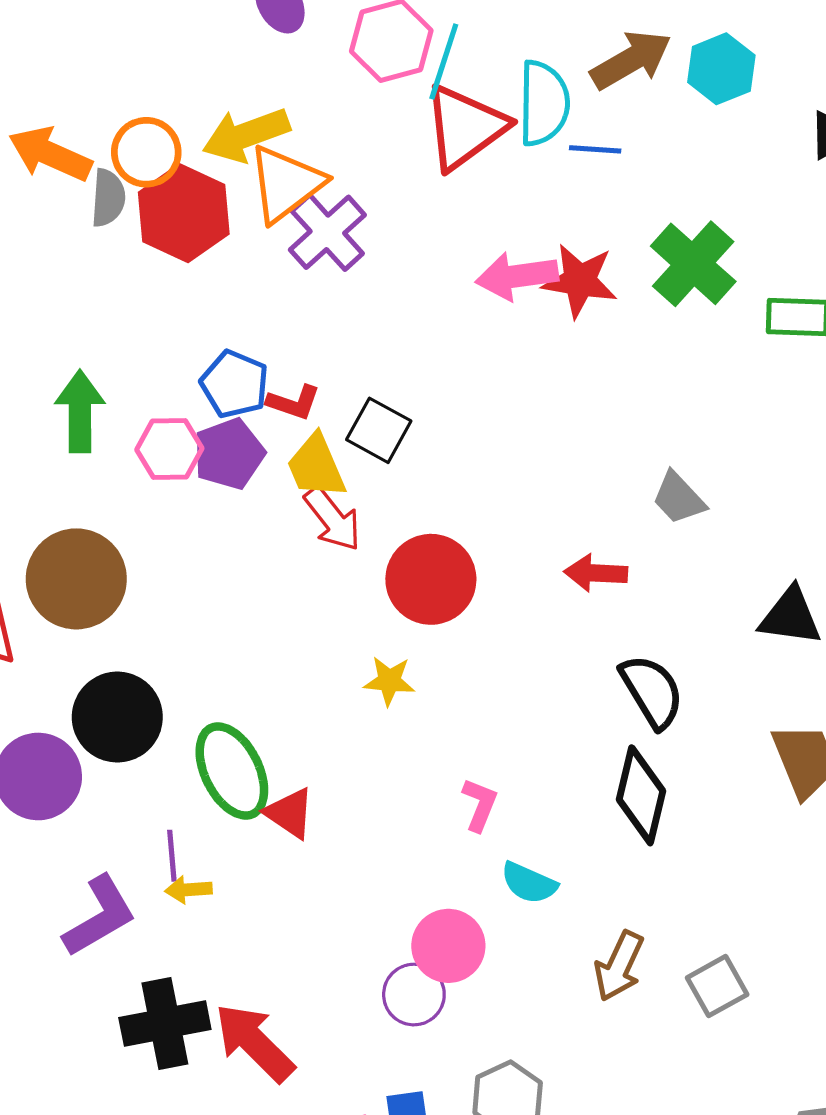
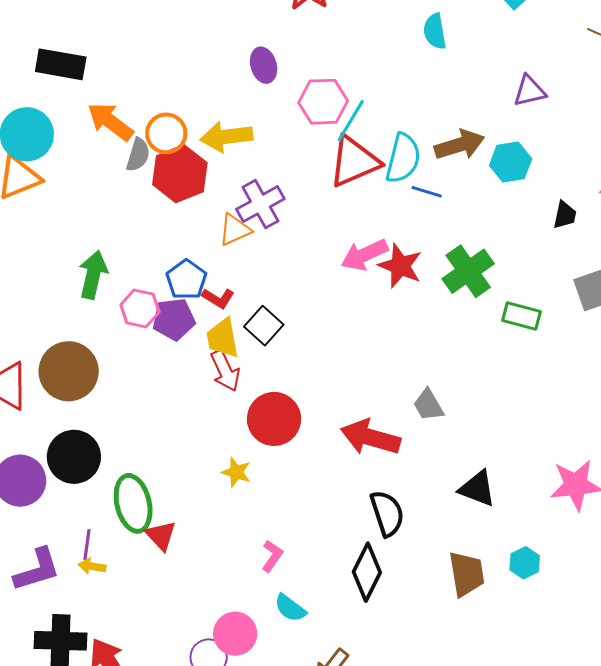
orange triangle: (286, 184) -> (235, 230), moved, size x0.7
pink arrow: (517, 276) -> (364, 255), turned -30
red arrow: (596, 573) -> (370, 437), size x1.6

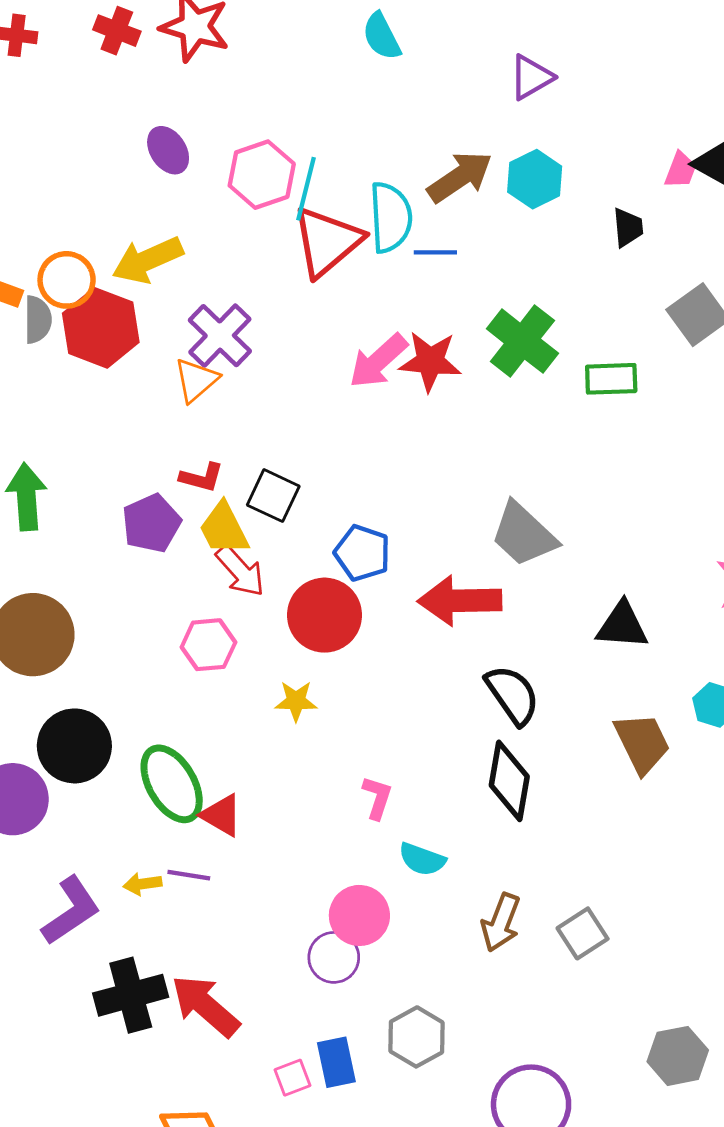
blue pentagon: (186, 280) -> (362, 553), moved
pink hexagon: (140, 308) -> (208, 645), moved
gray trapezoid: (428, 405) -> (524, 534), size x1.5
purple line: (87, 544) -> (189, 875), moved, turned -72

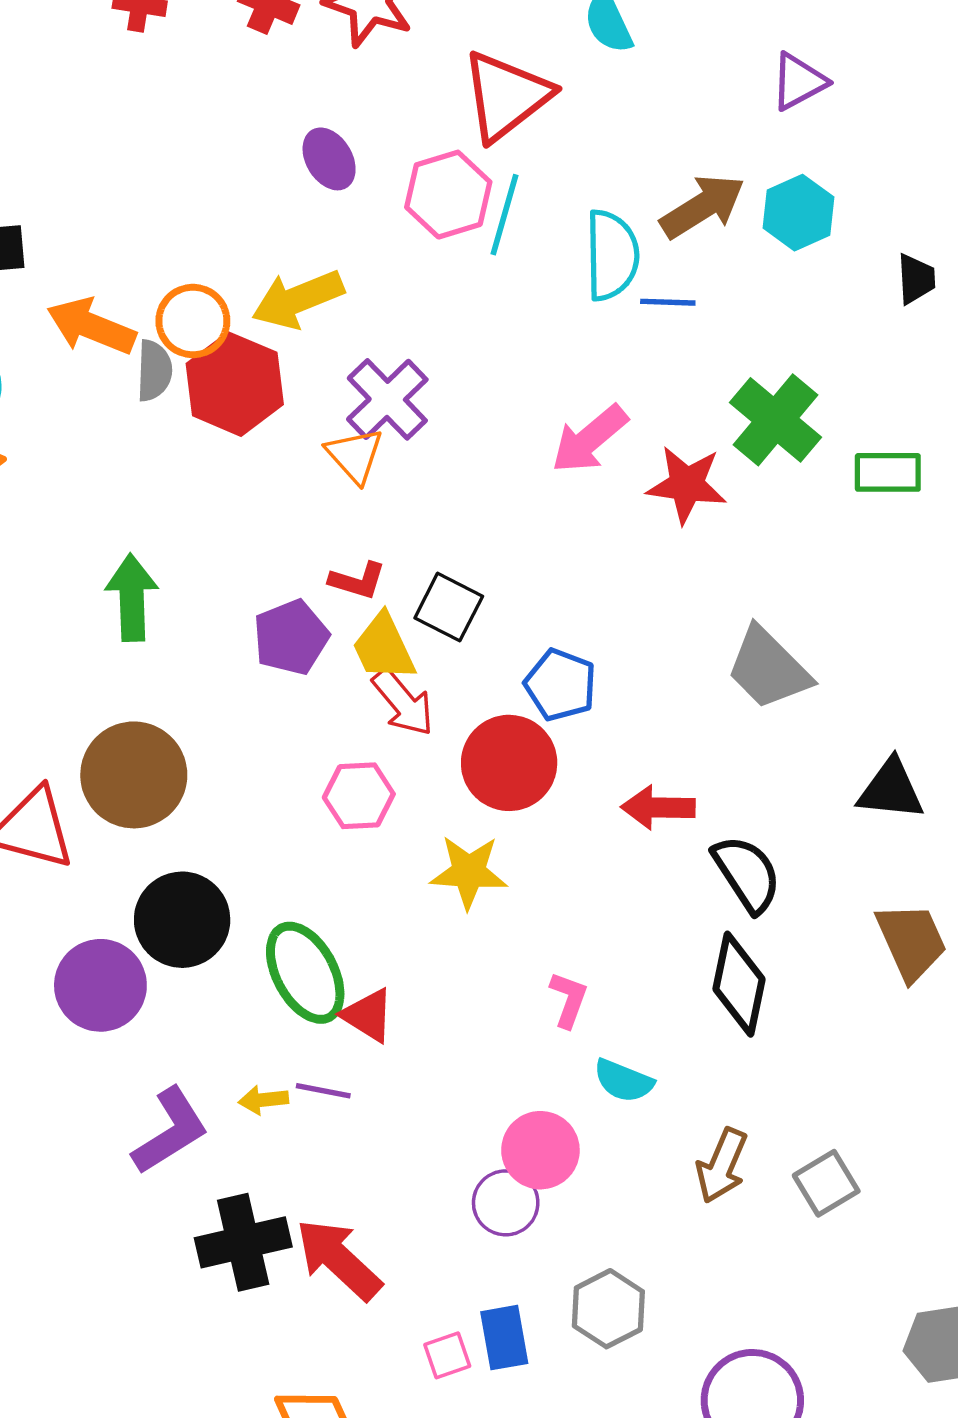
red triangle: (327, 241) -> (506, 96), moved
red star: (430, 361) -> (687, 485), moved
orange triangle: (196, 380) -> (355, 455), turned -33
red arrow: (460, 601) -> (658, 807), moved, size x0.7
yellow star: (296, 701) -> (469, 872), size x1.4

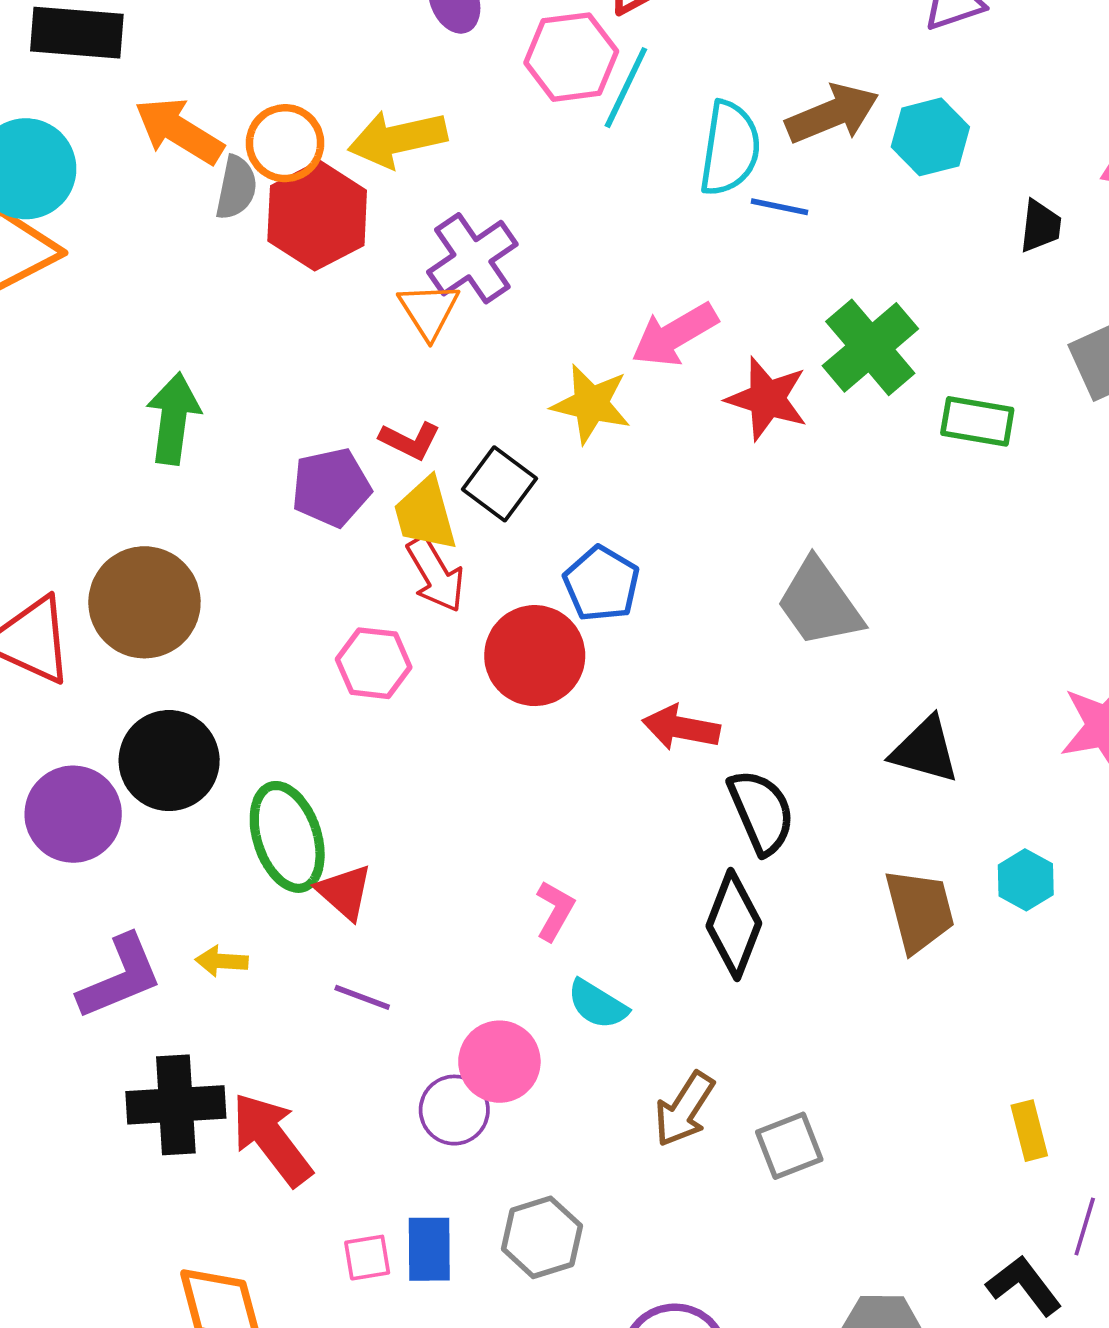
yellow star: (469, 872) -> (591, 404), moved
purple line: (323, 1091) -> (362, 997), moved

